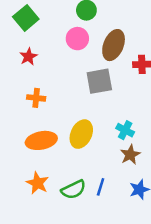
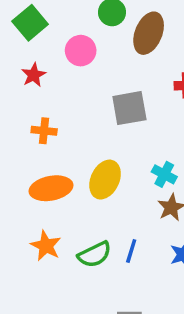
pink circle: (77, 39) -> (81, 51), moved
brown ellipse: (114, 45) -> (149, 33), moved

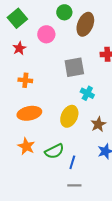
cyan cross: (164, 174) -> (87, 93), moved
yellow ellipse: (105, 180) -> (69, 116), moved
blue line: (131, 251) -> (72, 162), moved

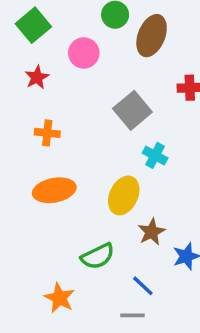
gray square: (74, 67) -> (132, 110), turned -30
brown star: (98, 124) -> (152, 232), moved
orange star: (26, 146) -> (59, 298), moved
blue line: (72, 162) -> (143, 286), moved, turned -64

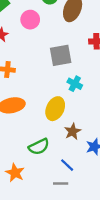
gray square: (132, 110) -> (61, 55), turned 30

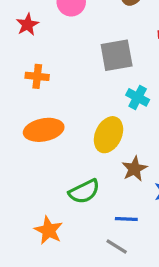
blue line: (67, 165) -> (126, 219), turned -40
gray line: (61, 184) -> (117, 247), turned 32

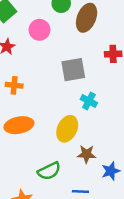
brown star: (134, 169) -> (87, 154), turned 30

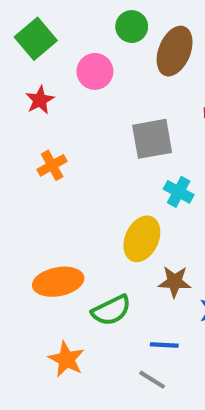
orange cross: (14, 85) -> (52, 165), turned -35
orange ellipse: (19, 125) -> (58, 282), moved

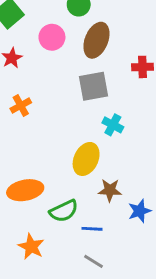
brown ellipse: (175, 51) -> (96, 40), moved
blue line: (164, 345) -> (92, 229), moved

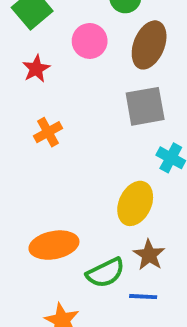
brown star: (110, 190) -> (149, 255), moved, turned 30

